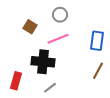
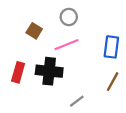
red rectangle: (16, 81) -> (18, 72), moved
gray line: (50, 88) -> (77, 101), moved

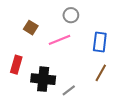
gray circle: (69, 17) -> (71, 15), moved
black cross: (49, 71) -> (43, 79), moved

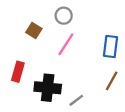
gray circle: (71, 15) -> (64, 16), moved
pink line: (60, 40) -> (66, 44), turned -35

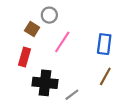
gray circle: (64, 16) -> (49, 15), moved
red rectangle: (18, 72) -> (25, 57), moved

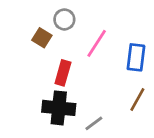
pink line: (62, 42) -> (97, 43), moved
red rectangle: (25, 57) -> (63, 73), moved

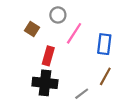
gray circle: (64, 19) -> (58, 15), moved
gray line: (94, 123) -> (82, 94), moved

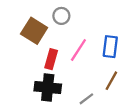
brown square: (32, 29) -> (34, 31), size x1.6
pink line: (74, 33) -> (78, 50), moved

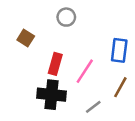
brown square: (34, 31) -> (26, 38), moved, size x0.6
pink line: (78, 50) -> (85, 71), moved

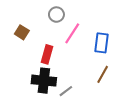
pink line: (85, 71) -> (72, 33), moved
gray line: (93, 107) -> (66, 91), moved

